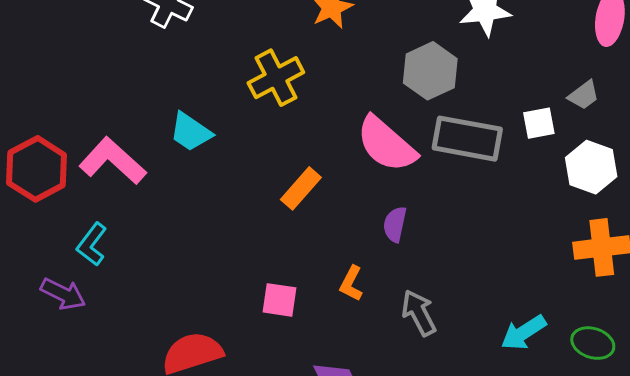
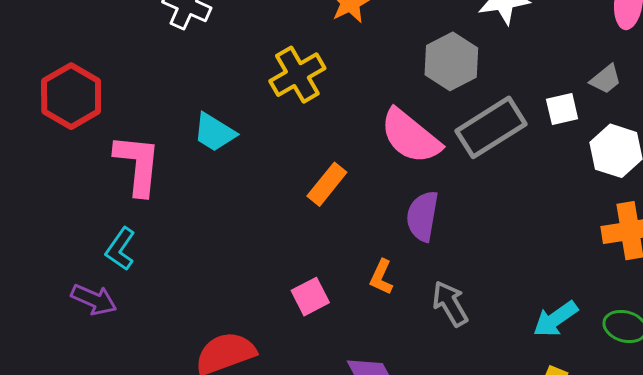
gray rectangle: (467, 139) -> (491, 127), turned -40
pink L-shape: (113, 161) -> (138, 165), turned 56
red hexagon: (37, 169) -> (71, 96), moved
purple semicircle: (395, 224) -> (422, 216), size x1.4
pink square: (279, 300) -> (310, 297), turned -33

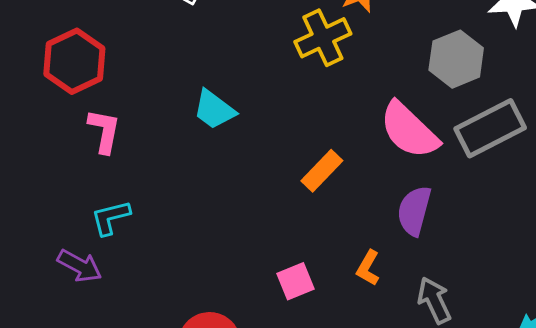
yellow cross: (297, 75) -> (323, 38), moved
pink L-shape: (138, 165) -> (104, 131), moved, size x0.7
cyan L-shape: (120, 249) -> (110, 218), turned 36

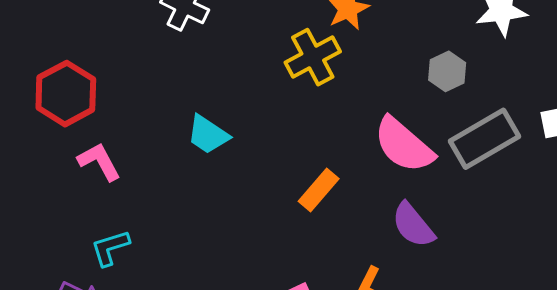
gray hexagon: (456, 59) -> (447, 71), size x0.7
pink L-shape: (104, 131) -> (99, 162), turned -36
purple semicircle: (414, 211) -> (413, 225), turned -51

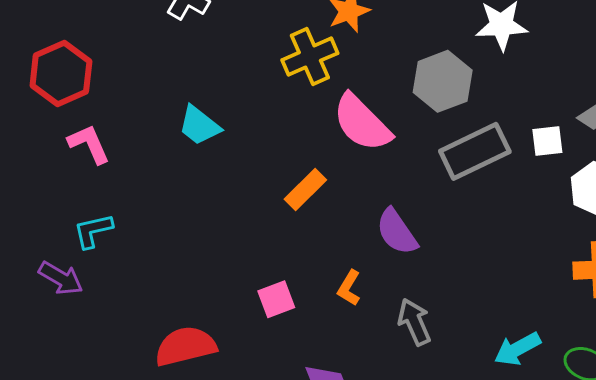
gray hexagon: (447, 71) -> (443, 81), size x1.5
pink semicircle: (404, 145) -> (362, 123), moved

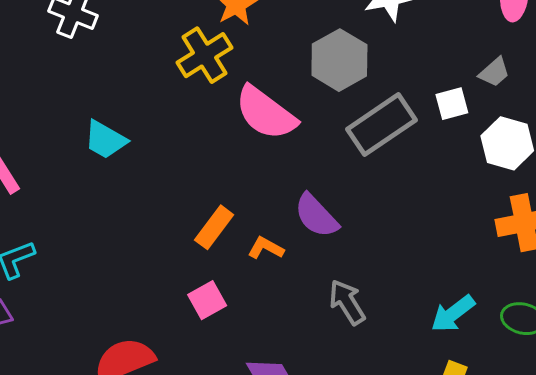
orange rectangle: (305, 190) -> (214, 227), moved
orange L-shape: (349, 288) -> (266, 248), moved, turned 96

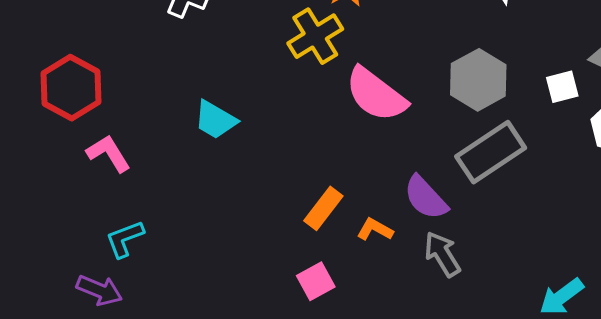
gray hexagon: (339, 60) -> (478, 80), moved
gray rectangle: (382, 125) -> (491, 152), moved
gray arrow: (347, 302) -> (442, 254), moved

